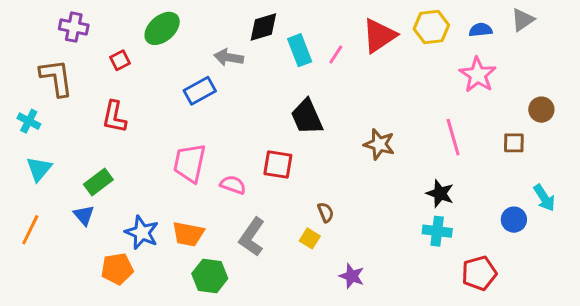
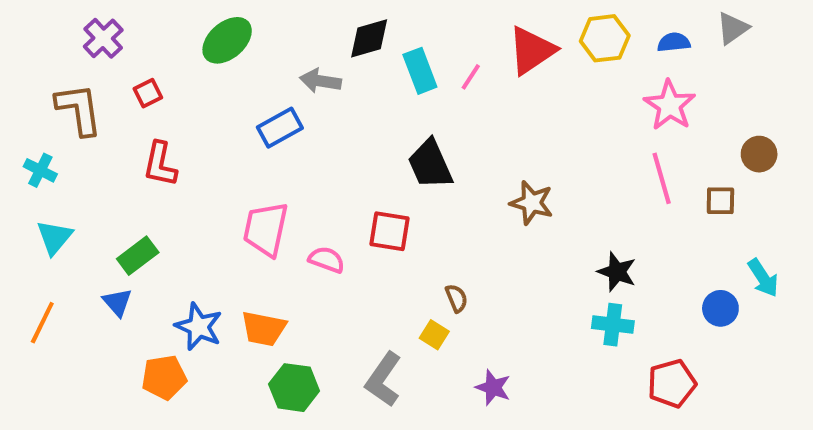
purple cross: (74, 27) -> (103, 38), turned 36
red square: (120, 60) -> (148, 93), moved
pink line: (453, 137) -> (662, 178), moved
gray L-shape: (252, 237) -> (383, 379), moved

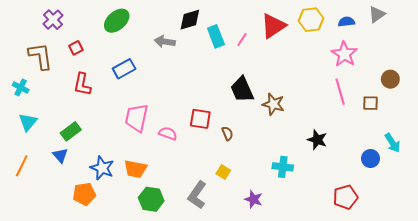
blue rectangle: (280, 128) -> (124, 69), moved
black trapezoid: (430, 164) -> (242, 90), moved
brown semicircle: (457, 298) -> (227, 133), moved
cyan cross: (613, 325) -> (283, 167), moved

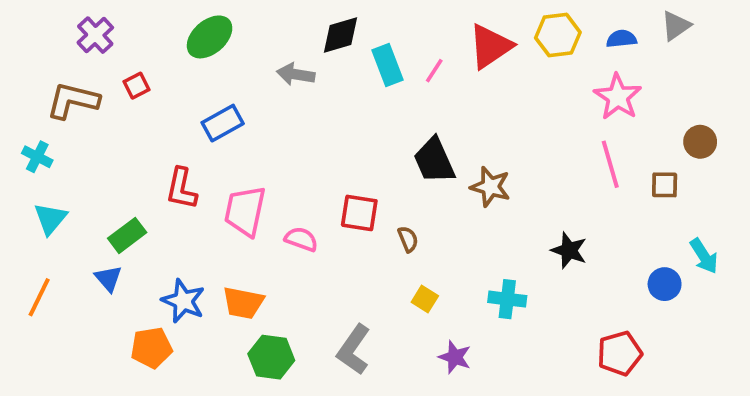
brown L-shape: (40, 56) -> (73, 101), turned -68
red L-shape: (82, 84) -> (181, 189), moved
yellow square: (223, 172) -> (425, 299), moved

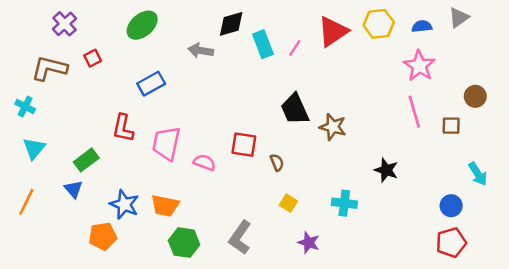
blue circle: (665, 284) -> (451, 206), moved
red pentagon: (620, 353) -> (451, 243), moved

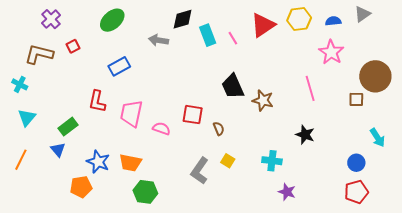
pink line: (295, 48) -> (233, 38), turned -64
brown circle: (475, 96) -> (375, 76), size x1.8
pink line: (414, 112) -> (310, 88), moved
gray L-shape: (240, 237) -> (200, 171), moved
purple star: (309, 243) -> (287, 192), moved

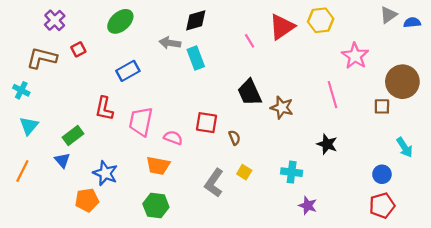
blue semicircle: (333, 21) -> (412, 22), moved
cyan rectangle: (208, 35) -> (196, 58), moved
orange trapezoid: (130, 163) -> (158, 166), moved

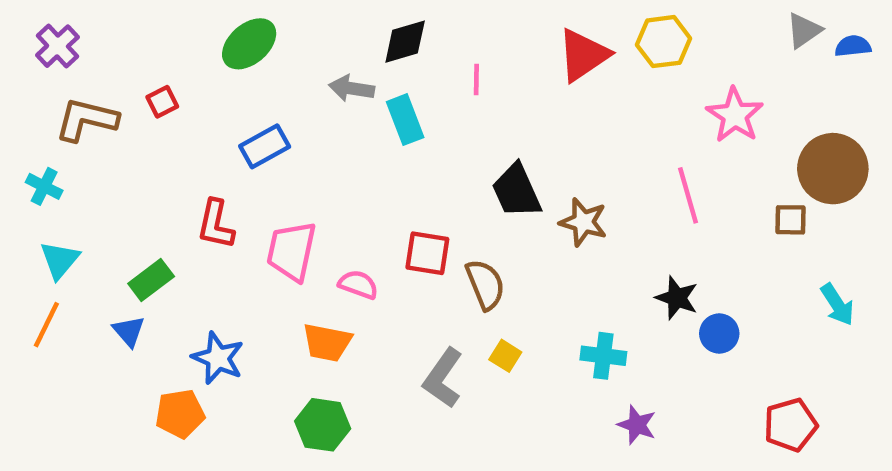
purple cross: (55, 20) -> (57, 46), moved
pink line: (250, 41) -> (476, 79), moved, turned 32
brown semicircle: (234, 138) -> (485, 284), size x1.6
orange line: (22, 171) -> (46, 325), moved
blue circle: (382, 174) -> (719, 333), moved

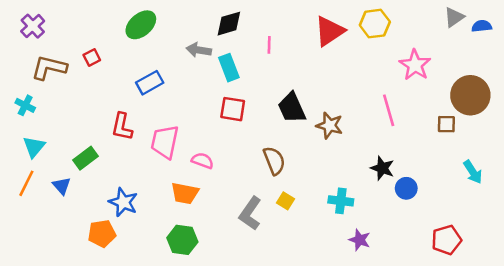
red square: (427, 253) -> (233, 109), moved
blue triangle: (129, 331) -> (62, 186), moved

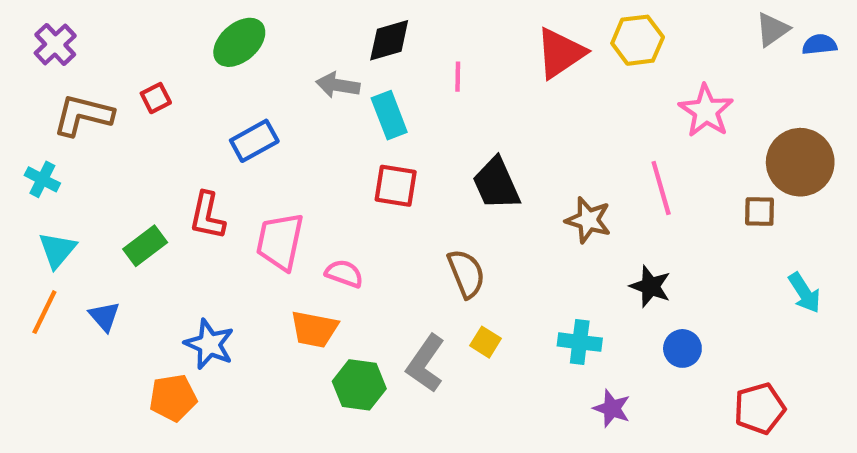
brown star: (330, 125) -> (588, 220), moved
green rectangle: (86, 158) -> (145, 246), moved
blue circle: (406, 188) -> (682, 348), moved
green hexagon: (182, 240) -> (359, 385), moved

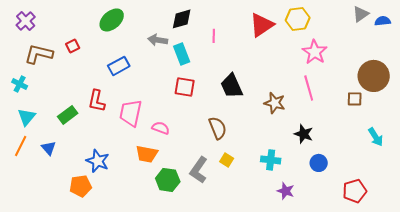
pink star: (706, 111) -> (315, 52), moved

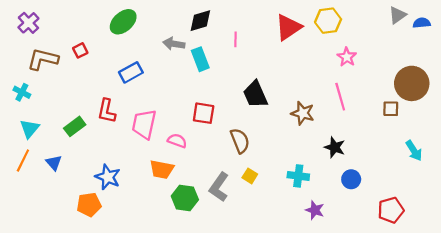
pink star: (315, 52) -> (347, 57), size x0.7
red square: (185, 87) -> (204, 113), moved

